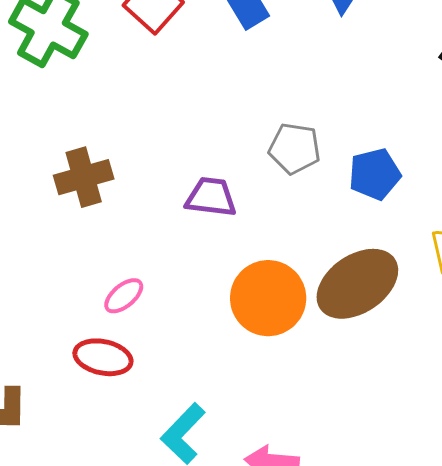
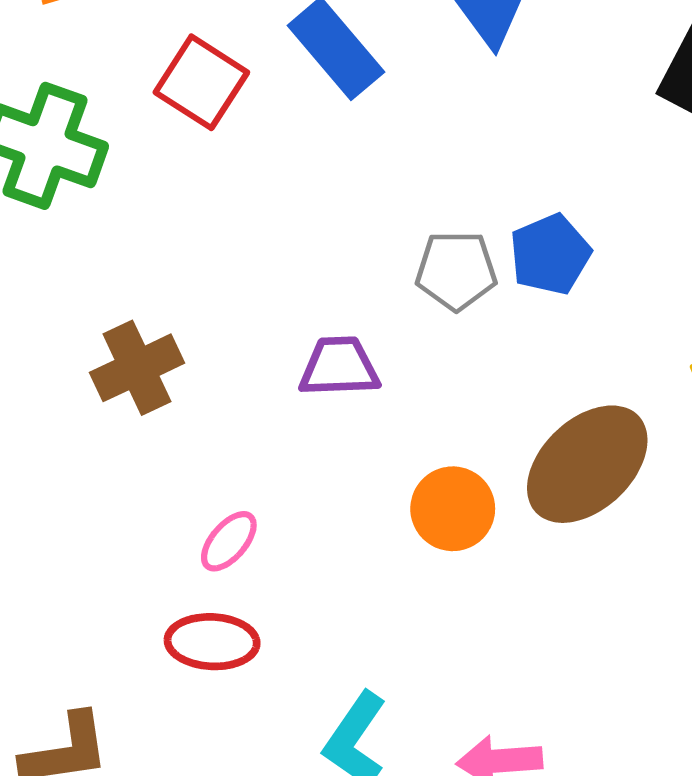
blue pentagon: (375, 174) -> (550, 254), moved
orange circle: (268, 298) -> (453, 509), size x0.7

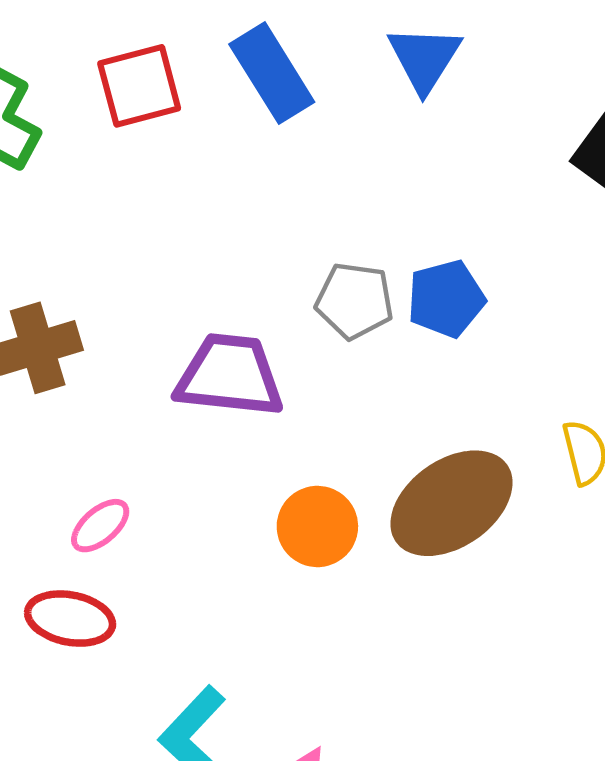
red square: (201, 82) -> (139, 86), turned 34
purple trapezoid: (339, 367) -> (230, 376), size x1.4

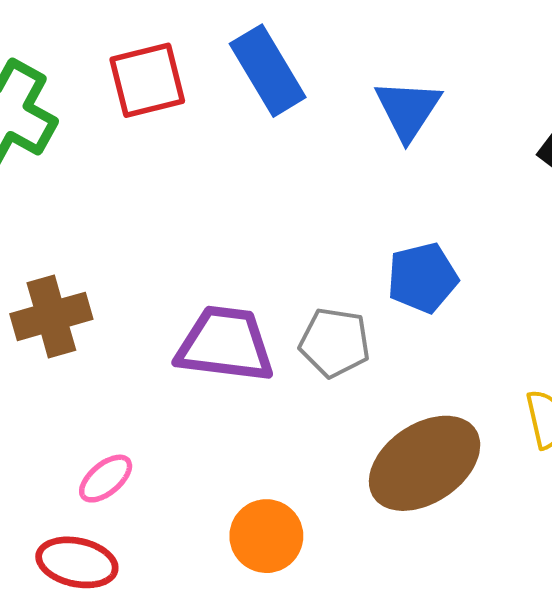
blue triangle: (424, 59) -> (408, 110), moved
gray pentagon: (354, 301) -> (335, 343), moved
orange circle: (317, 526) -> (266, 536), moved

